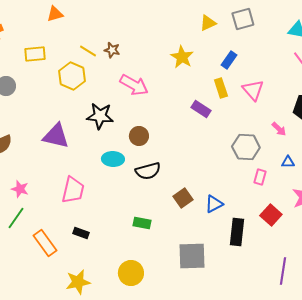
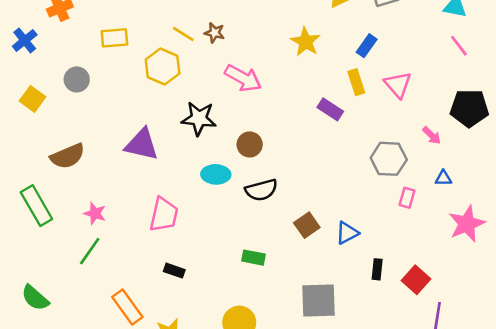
red square: (271, 215) -> (416, 280), moved
black rectangle: (237, 232) -> (377, 269), size x0.6
orange rectangle: (45, 243) -> (127, 307), moved

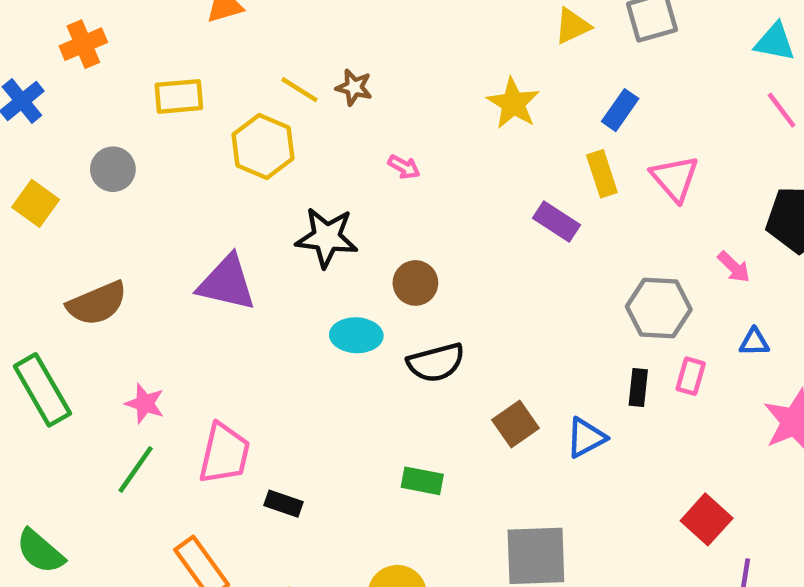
pink arrow: (243, 78) -> (404, 167), size x0.5
pink trapezoid: (164, 215) -> (224, 454), moved
black rectangle: (377, 269) -> (638, 388), moved

